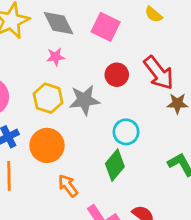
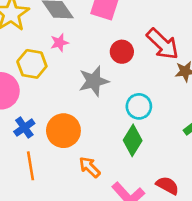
yellow hexagon: (48, 98) -> (32, 64), moved

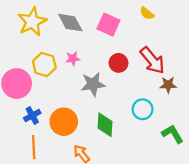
pink star: (59, 43) -> (73, 59), moved
cyan circle: (139, 106) -> (143, 109), moved
green diamond: (133, 140) -> (105, 125), moved, turned -35

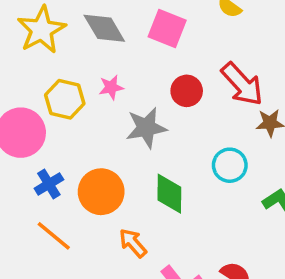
orange line: (34, 147) -> (54, 236), turned -45

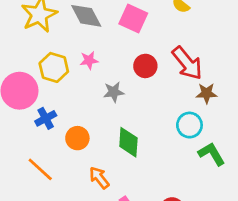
gray star: (146, 128) -> (114, 92), size x0.7
cyan circle: (230, 165) -> (189, 125), moved
blue cross: (49, 184) -> (46, 118), moved
orange circle: (101, 192) -> (77, 138), size x0.7

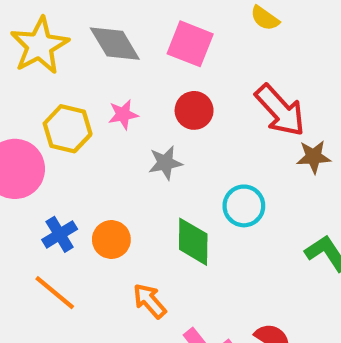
red circle: (145, 66) -> (194, 110), moved
blue cross: (46, 118) -> (60, 234), moved
cyan circle: (189, 125) -> (244, 206), moved

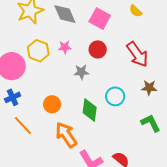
brown star: (314, 157) -> (149, 88), moved
blue cross: (60, 234) -> (13, 97), moved
orange arrow: (150, 301) -> (66, 135), size x1.5

